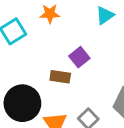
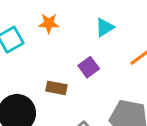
purple square: (79, 57) -> (89, 67), moved

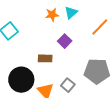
orange star: (49, 23) -> (52, 15), moved

